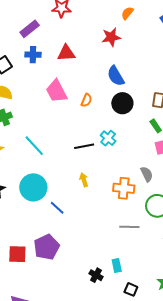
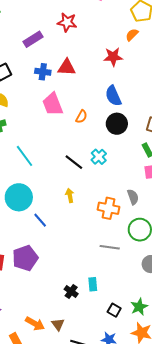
blue cross: (33, 55) -> (43, 72), moved
black line: (84, 146) -> (74, 162), turned 42
black square: (131, 289) -> (114, 310), moved

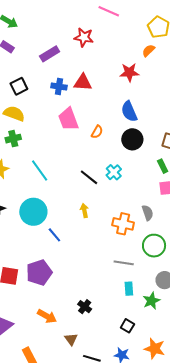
cyan rectangle: (93, 284) -> (129, 289), moved
green star: (139, 307) -> (151, 301), moved
orange arrow: (35, 324) -> (47, 316), moved

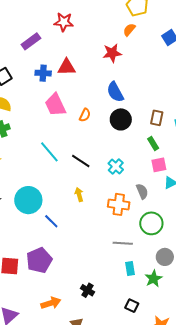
cyan line: (40, 170) -> (49, 152), moved
cyan cross: (114, 172) -> (116, 167), moved
orange arrow: (47, 316) -> (51, 303), turned -42

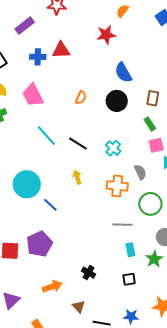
blue semicircle: (115, 92) -> (123, 73), moved
pink trapezoid: (55, 105) -> (33, 95), moved
black square: (132, 306) -> (129, 279), moved, turned -32

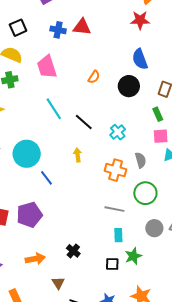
red star: (106, 35) -> (140, 20), moved
green star: (154, 259) -> (133, 256), moved

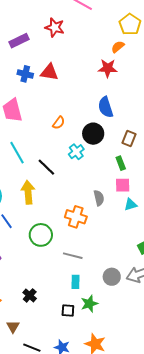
cyan cross: (118, 132) -> (76, 152), moved
yellow arrow: (78, 155) -> (28, 192), moved, size x1.6
gray semicircle: (141, 160) -> (99, 198), moved
green circle: (145, 193) -> (41, 235), moved

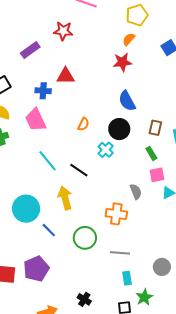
yellow pentagon: (130, 24) -> (137, 15), turned 30
blue cross: (25, 74) -> (43, 91), moved

